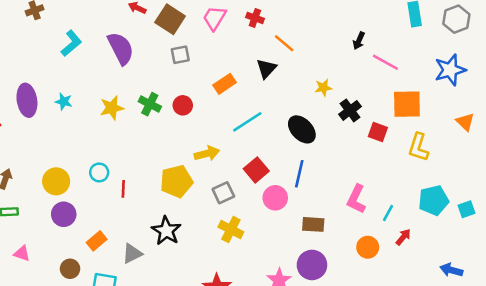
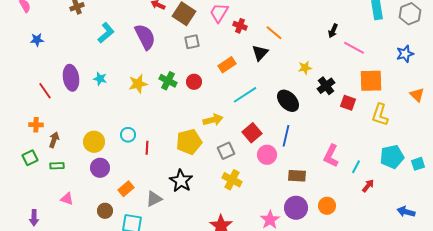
red cross: (255, 18) -> (240, 26), moved
blue star: (450, 70) -> (405, 54), size x0.7
orange circle: (368, 247) -> (327, 206), moved

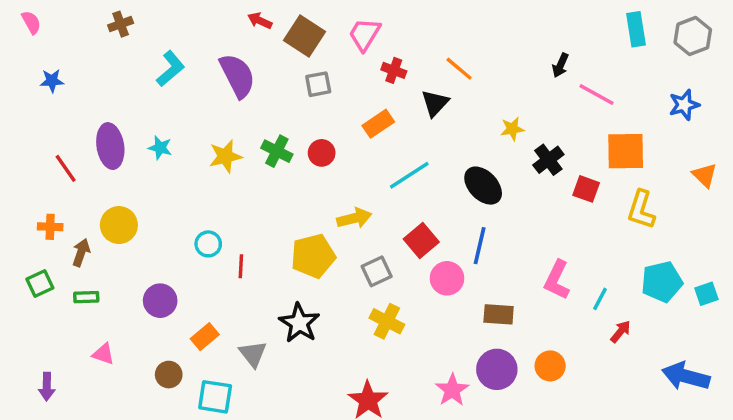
red cross: (240, 26) -> (394, 70), moved
yellow circle: (94, 142) -> (119, 225), moved
gray triangle: (154, 199) -> (253, 354), turned -42
blue arrow: (406, 212) -> (686, 376), size x1.5

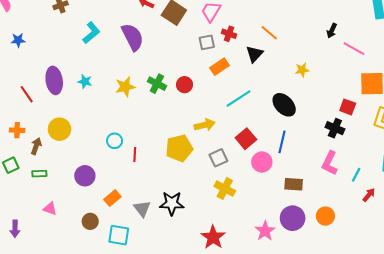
gray square: (318, 84) -> (207, 42), moved
black cross: (548, 160) -> (335, 128), moved, turned -30
black star: (299, 323) -> (172, 203), moved, turned -30

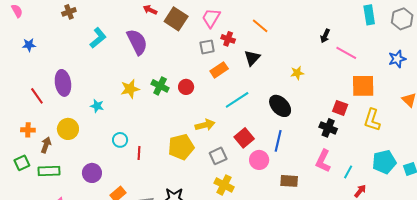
orange line: (269, 33) -> (260, 26), moved
cyan star: (85, 81) -> (97, 106), moved
green rectangle: (39, 174) -> (49, 171), size x1.5

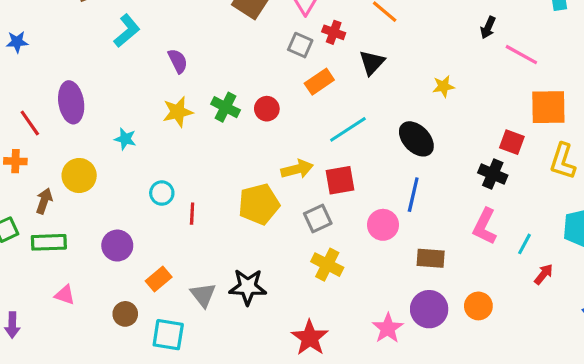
purple semicircle: (137, 42) -> (178, 61), moved, size x0.6
gray square: (207, 47) -> (300, 45), turned 35
orange cross: (28, 130) -> (15, 161), moved
red square: (244, 138) -> (340, 180), moved, turned 30

